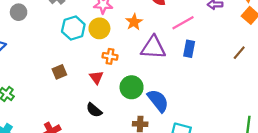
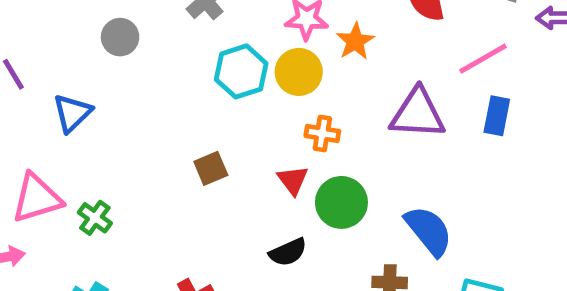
orange star: (134, 22) -> (355, 41), moved
green circle: (132, 87) -> (341, 202), moved
black semicircle: (94, 110) -> (288, 252), turned -63

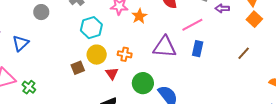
yellow circle: (299, 72) -> (97, 55), moved
green circle: (341, 202) -> (143, 83), moved

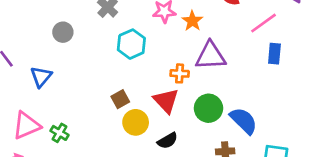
purple triangle: (165, 47) -> (211, 56), moved
yellow circle: (97, 55) -> (136, 122), moved
red triangle: (112, 73) -> (166, 101), size x1.5

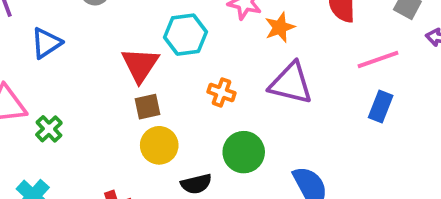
orange cross: (180, 73) -> (222, 92), moved
red triangle: (166, 101) -> (140, 65), moved
green circle: (208, 108) -> (244, 152), moved

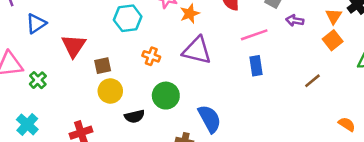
red triangle: (140, 65) -> (74, 46), moved
blue rectangle: (381, 107) -> (256, 66), turned -30

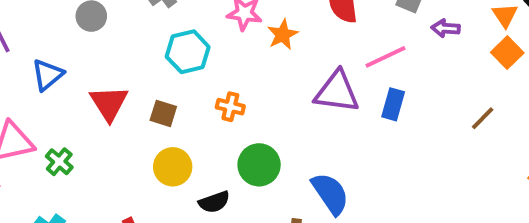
purple triangle: (197, 50) -> (337, 92), moved
brown square: (103, 66) -> (163, 113), moved, turned 36
blue rectangle: (256, 66) -> (393, 104), turned 30

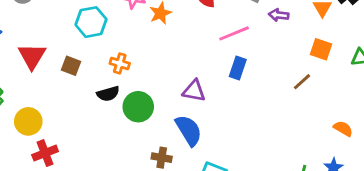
orange square: (507, 53) -> (321, 49), moved, turned -30
purple triangle: (337, 92) -> (194, 91), moved, size x0.7
yellow circle: (173, 167) -> (28, 121), moved
black semicircle: (214, 202) -> (108, 94), moved

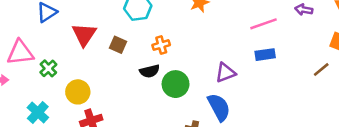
orange cross: (120, 63) -> (161, 45), turned -36
blue rectangle: (238, 68) -> (265, 55), turned 60
purple triangle: (194, 91) -> (226, 73), turned -35

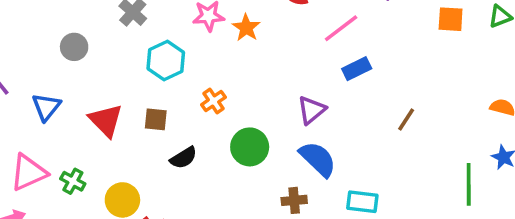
brown line: (321, 70) -> (406, 119), moved
black semicircle: (150, 71) -> (183, 158), moved

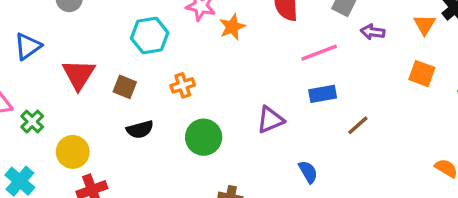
brown line: (406, 119) -> (358, 125), moved
blue semicircle: (318, 159) -> (308, 172), moved, size x0.6

